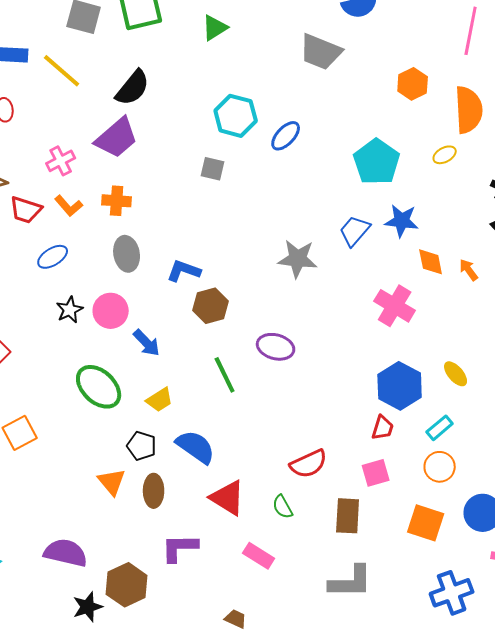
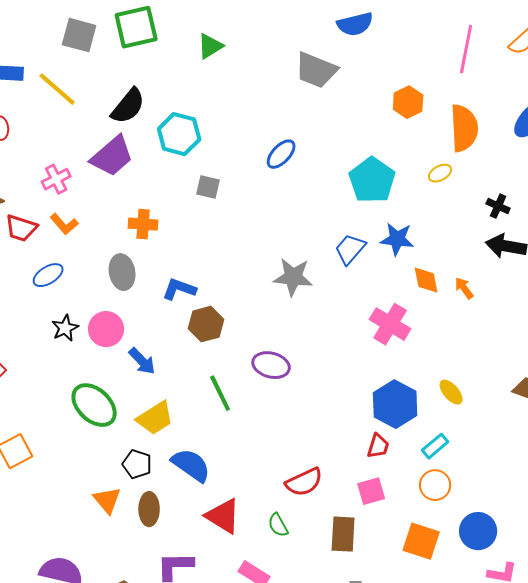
cyan hexagon: (236, 116) -> (179, 134), moved
orange cross: (117, 201) -> (143, 224), moved
yellow trapezoid: (160, 400) -> (155, 418), size x1.4

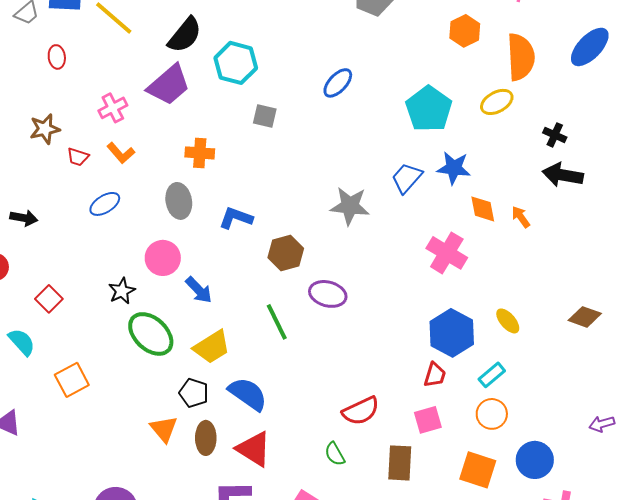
yellow ellipse: (440, 173) -> (497, 102), size x1.4
red trapezoid: (21, 228) -> (78, 157), size x0.7
brown hexagon: (206, 324) -> (286, 253), moved
black star: (65, 328) -> (122, 291), moved
red triangle: (223, 516) -> (254, 449), moved

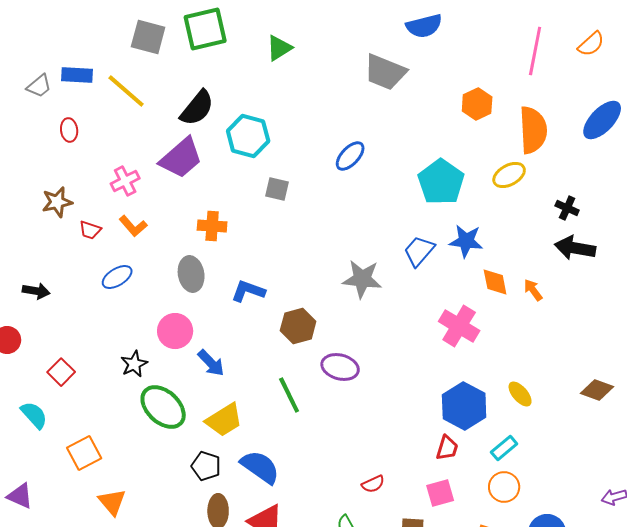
red semicircle: (361, 411) -> (373, 484), size x0.6
orange triangle: (164, 429) -> (112, 502), moved

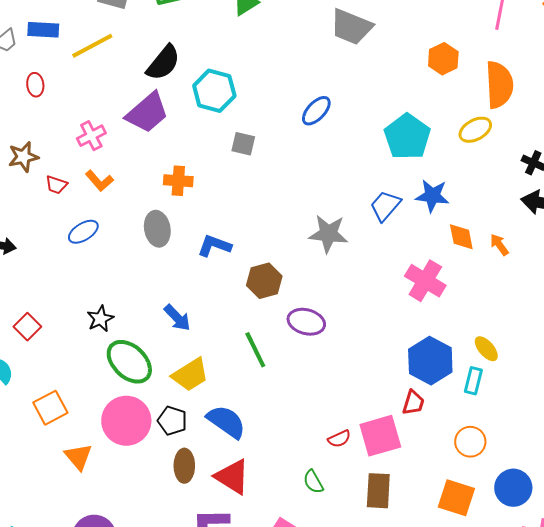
yellow line: (126, 91) -> (92, 46), turned -69
pink circle: (175, 331) -> (126, 421), moved, size x1.4
cyan rectangle: (504, 448) -> (473, 381), moved, turned -36
pink square: (440, 493) -> (380, 436), moved, size x1.5

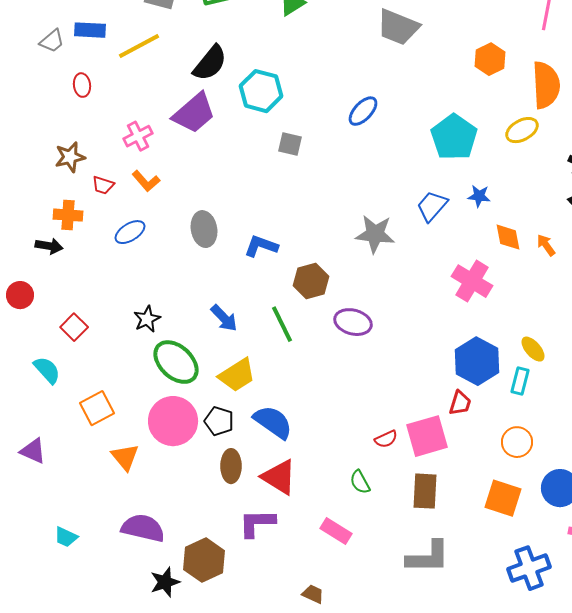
orange cross: (178, 181) -> (68, 215), moved
blue star: (432, 196) -> (479, 196), size x0.7
green line: (255, 350) -> (282, 324), moved

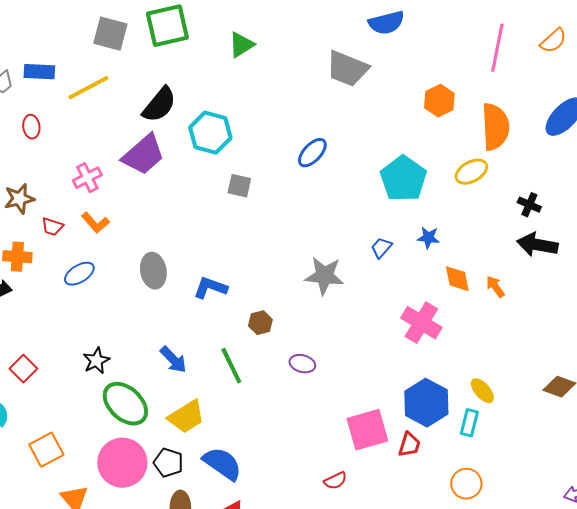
blue trapezoid: (432, 206) -> (381, 248), size x0.7
brown hexagon: (311, 281) -> (260, 323), size x0.7
purple ellipse: (353, 322) -> (302, 364), size x0.7
pink square: (427, 436) -> (367, 430), moved

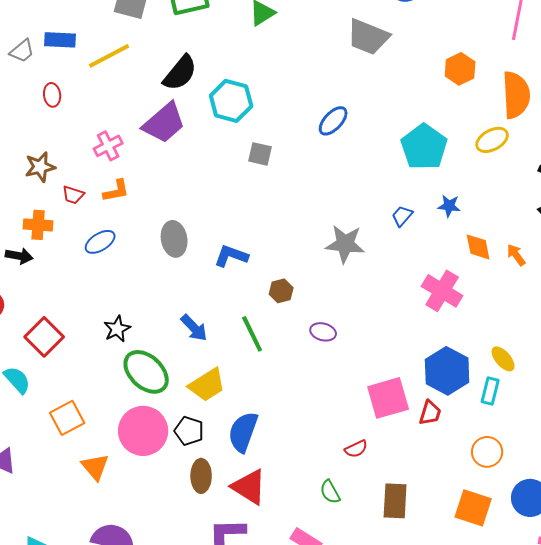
orange L-shape: (95, 223) -> (116, 191), turned -60
red square: (23, 369) -> (44, 337), size x1.4
blue semicircle: (222, 464) -> (243, 432), turned -105

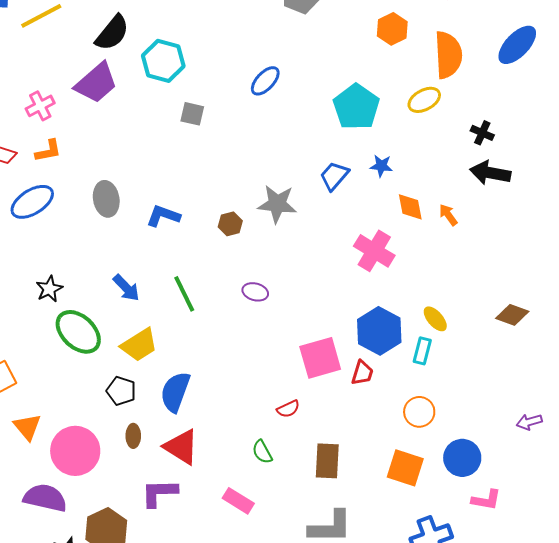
blue trapezoid: (402, 216) -> (334, 176), size x1.4
blue ellipse: (100, 242) -> (32, 202), size x1.4
brown hexagon: (281, 291) -> (230, 224), moved
pink circle: (143, 431) -> (75, 451), moved
brown ellipse: (201, 476) -> (133, 436), size x0.7

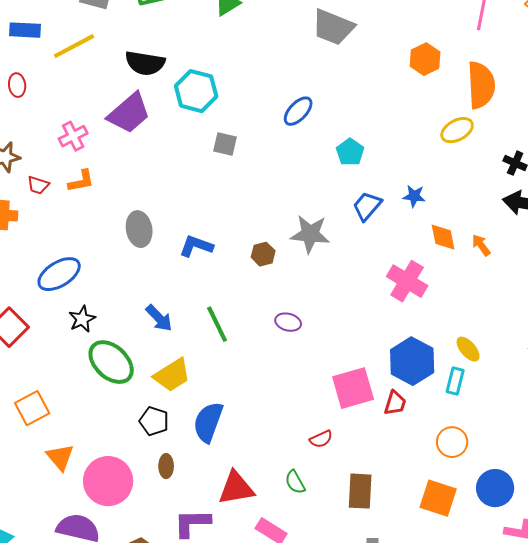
black semicircle: (112, 33) -> (145, 63), turned 60
cyan pentagon: (356, 107) -> (350, 152), moved, size x0.6
blue ellipse: (32, 202) -> (59, 274), moved
red triangle: (181, 447) -> (236, 488), moved, turned -42

